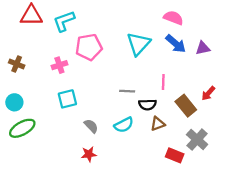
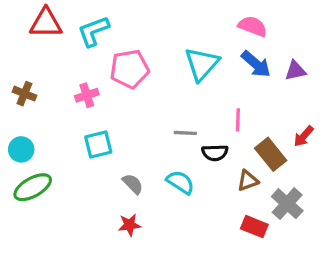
brown triangle: (158, 124) -> (248, 181), moved
cyan semicircle: (124, 125) -> (180, 182), turned -120

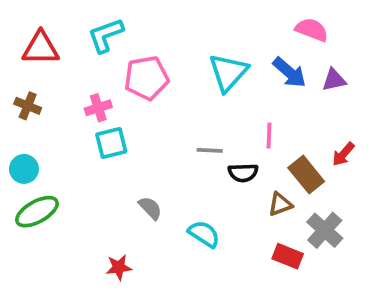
red triangle: (46, 23) -> (41, 48), moved
pink semicircle: (253, 26) -> (312, 30), moved
cyan square: (98, 144) -> (111, 143), moved
cyan semicircle: (180, 182) -> (204, 234), moved
red star: (130, 225) -> (119, 267), moved

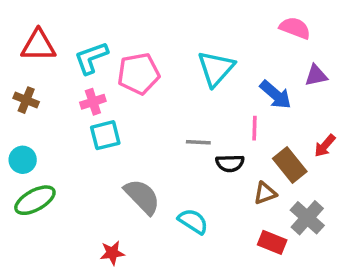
cyan L-shape: (106, 35) -> (91, 58), moved
blue arrow: (289, 72) -> (276, 95), moved
gray semicircle: (150, 208) -> (142, 197), size x1.6

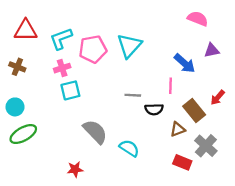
cyan triangle: (216, 68) -> (129, 46), moved

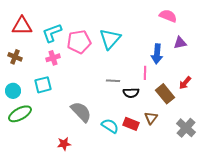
blue arrow: (185, 63) -> (157, 54), turned 54
cyan square: (70, 90) -> (43, 85), moved
brown triangle: (178, 129) -> (151, 118), moved, turned -32
gray cross: (206, 146) -> (186, 128), moved
red rectangle: (182, 162) -> (131, 124), moved

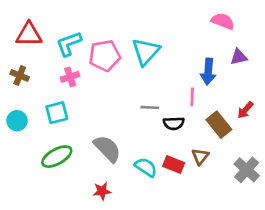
green ellipse: (20, 114) -> (57, 157), moved
red star: (64, 144) -> (102, 191), moved

